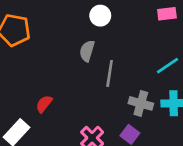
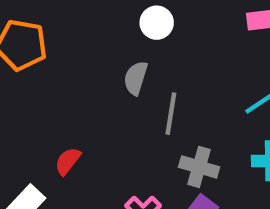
gray cross: (141, 103) -> (199, 167), moved

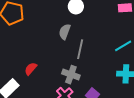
gray cross: (199, 167) -> (71, 75), moved

